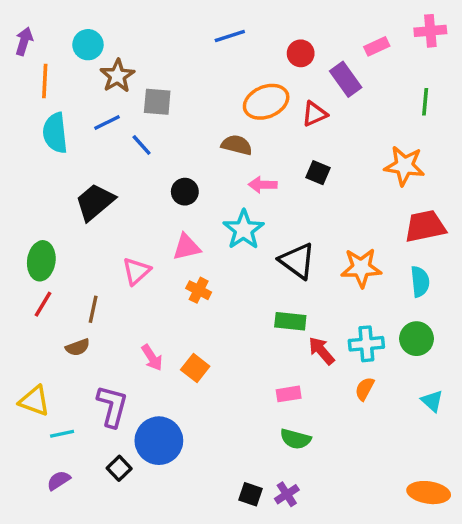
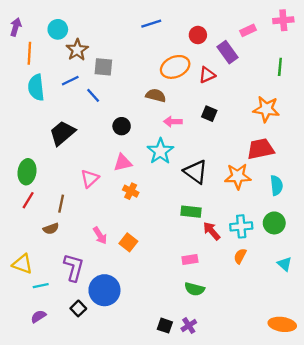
red trapezoid: (425, 226) -> (261, 149), moved

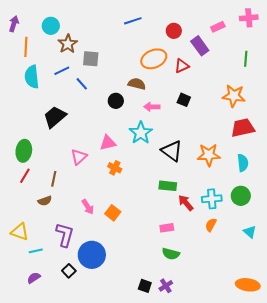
black circle: (122, 126) -> (116, 101), moved
red trapezoid: (261, 149) -> (243, 128), moved

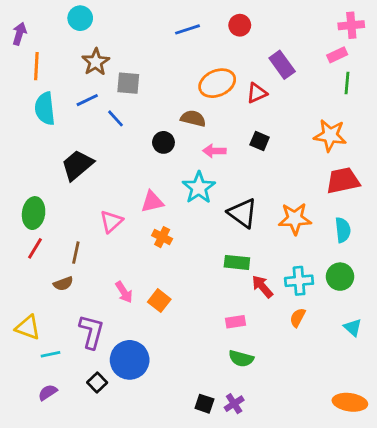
cyan circle: (51, 26) -> (80, 18), moved
pink rectangle: (218, 27) -> (337, 55), moved
red circle: (174, 31) -> (240, 25), moved

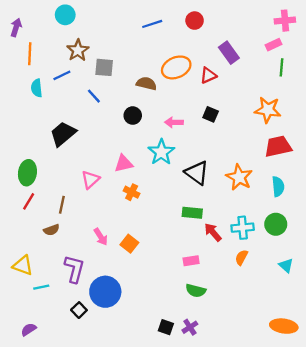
blue line: (87, 100) -> (62, 75), moved
cyan semicircle: (45, 109) -> (37, 88), size x0.7
brown semicircle: (193, 118) -> (146, 83), moved
orange star: (295, 219) -> (239, 177), turned 30
purple semicircle: (48, 392) -> (29, 329), moved

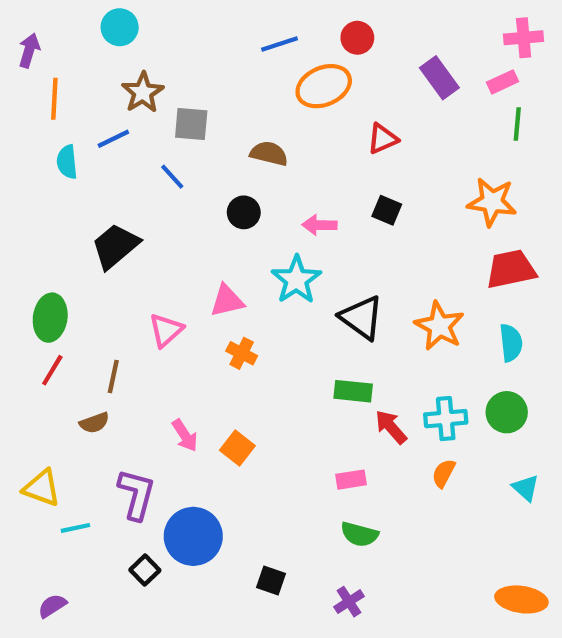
purple rectangle: (229, 53) -> (439, 78), moved
orange ellipse: (176, 67) -> (324, 86), moved
black square: (166, 327) -> (271, 581), moved

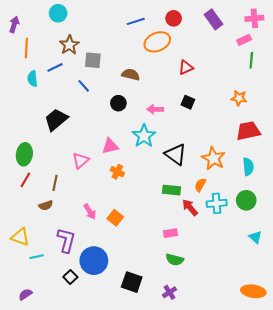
purple rectangle: (439, 78) -> (213, 19), moved
orange star: (492, 202) -> (239, 98), size x0.7
orange semicircle: (444, 473) -> (200, 185), moved
black square: (271, 581) -> (132, 282), size x1.5

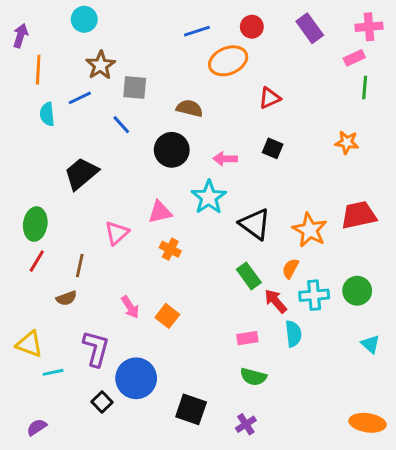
black circle: (118, 103) -> (172, 150), size x1.5
red trapezoid: (248, 131) -> (359, 215), moved
cyan semicircle: (248, 167) -> (293, 334), moved
green rectangle: (172, 190) -> (249, 276), turned 48

